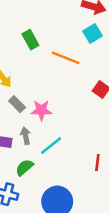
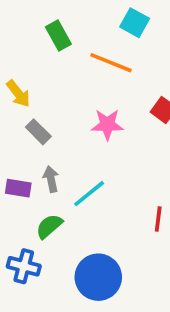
cyan square: (92, 34) -> (135, 23), moved, turned -30
pink star: (41, 110) -> (107, 125), moved

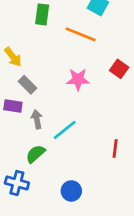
green rectangle: (58, 35) -> (42, 14), turned 36
purple rectangle: (18, 188) -> (13, 106), moved
blue circle: (98, 277) -> (71, 191), size x0.6

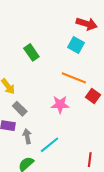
green rectangle: (42, 14) -> (31, 52), turned -42
orange line: (81, 34) -> (74, 78), moved

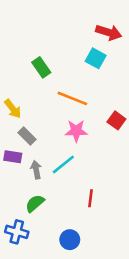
orange line: (74, 78) -> (72, 98), moved
cyan line: (49, 145) -> (63, 165), moved
red line: (90, 160) -> (91, 198), moved

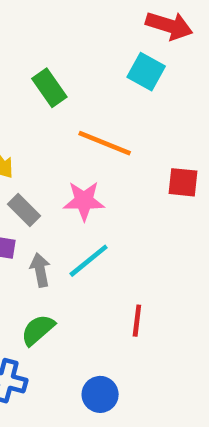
red square: (116, 120) -> (183, 182), turned -30
pink star: (76, 131) -> (84, 201), moved

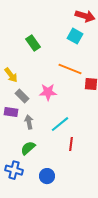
orange line: (105, 143) -> (70, 69), moved
cyan line: (89, 261) -> (60, 124), moved
blue circle: (100, 394) -> (47, 176), moved

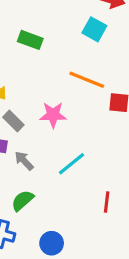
green rectangle: (33, 43) -> (30, 40), turned -35
gray arrow: (29, 122) -> (24, 161), turned -32
red line: (71, 144) -> (107, 202), moved

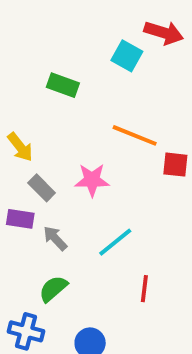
cyan square: (94, 29) -> (127, 56), moved
red line: (107, 202) -> (144, 289), moved

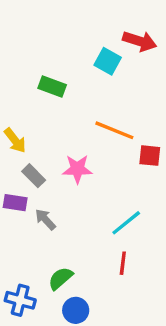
cyan line: (115, 242) -> (126, 223), moved
green semicircle: (53, 289) -> (61, 278), moved

